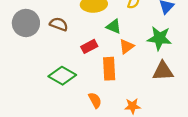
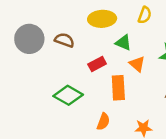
orange triangle: (127, 46) -> (137, 64), turned -42
orange semicircle: (95, 100) -> (103, 122), turned 49

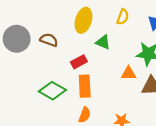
yellow ellipse: (102, 19) -> (84, 20), turned -70
orange triangle: (137, 64) -> (128, 73), moved, turned -42
orange rectangle: (118, 88) -> (85, 86), moved

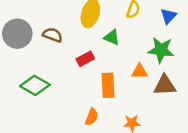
orange rectangle: (85, 86) -> (108, 85), moved
green diamond: (52, 91) -> (35, 85), moved

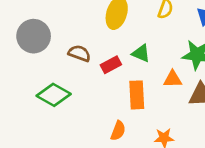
brown semicircle: (53, 35) -> (79, 53), moved
green triangle: (112, 37) -> (141, 53), moved

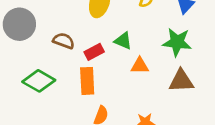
orange triangle: (173, 79) -> (140, 66), moved
orange rectangle: (137, 95) -> (87, 81), moved

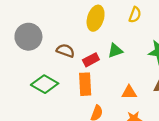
green triangle: (123, 41) -> (115, 51), turned -42
orange triangle: (140, 66) -> (129, 92), moved

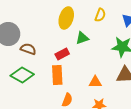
brown semicircle: (65, 51) -> (28, 49), moved
green triangle: (115, 51) -> (82, 38), moved

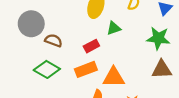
orange rectangle: (57, 75) -> (86, 69), turned 72
orange triangle: (95, 82) -> (114, 77), moved, size x1.5

